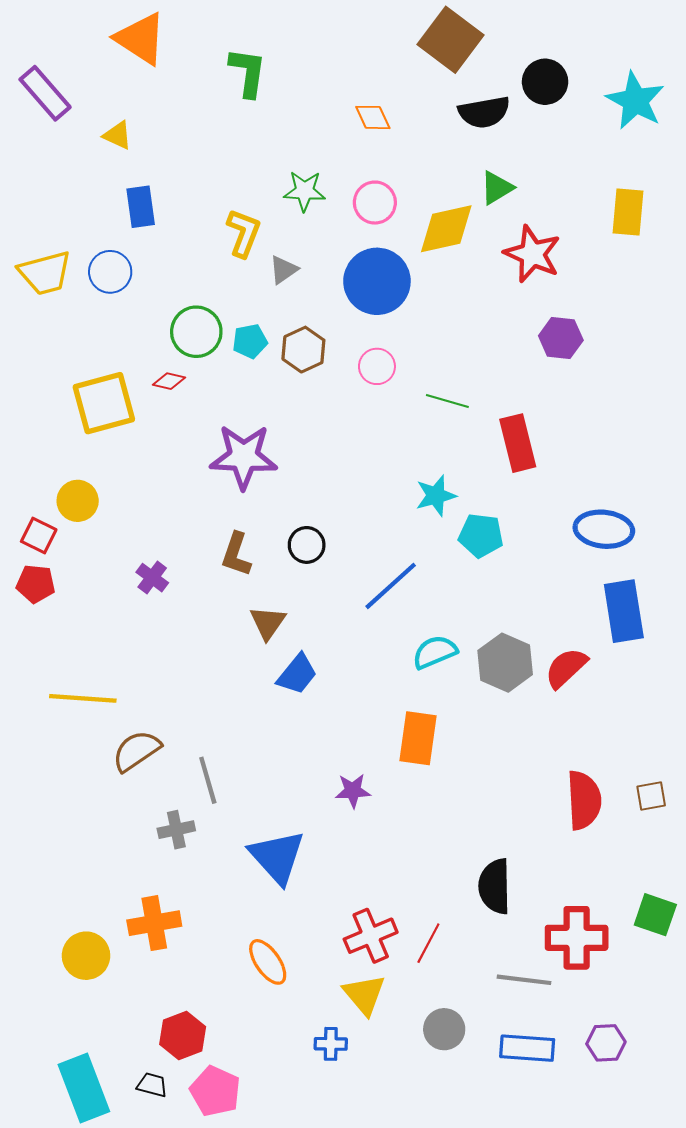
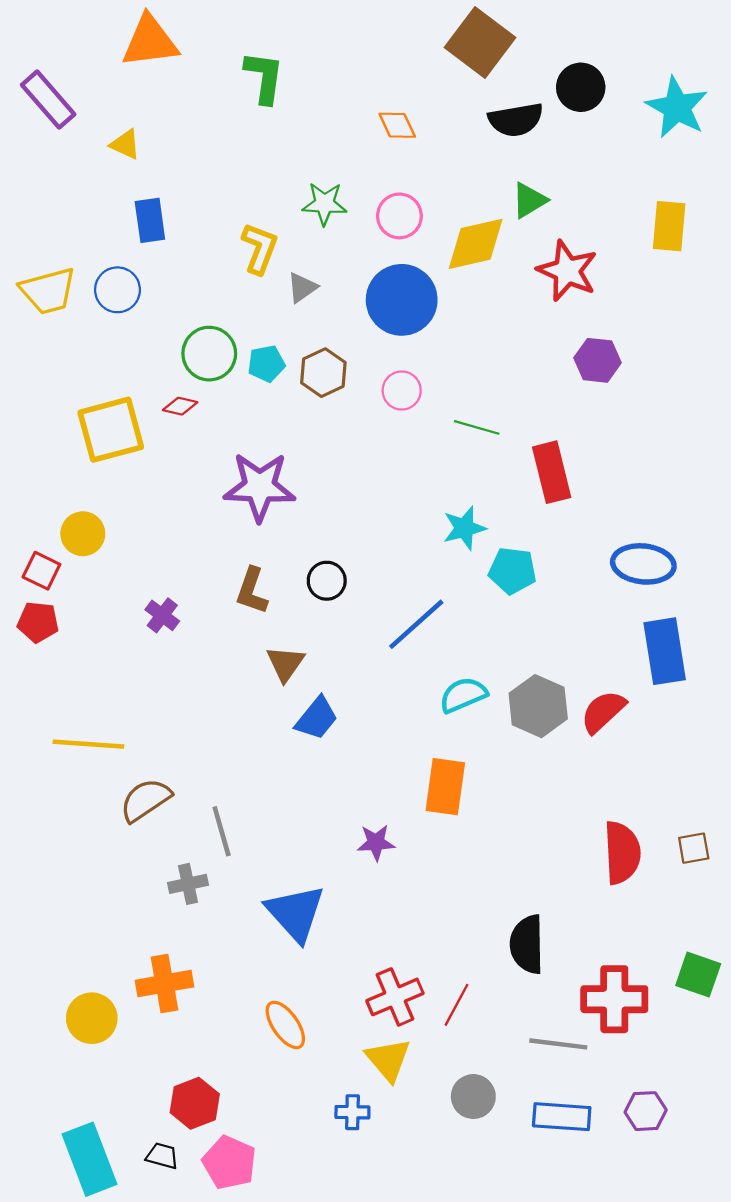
orange triangle: (141, 39) -> (150, 41), turned -40

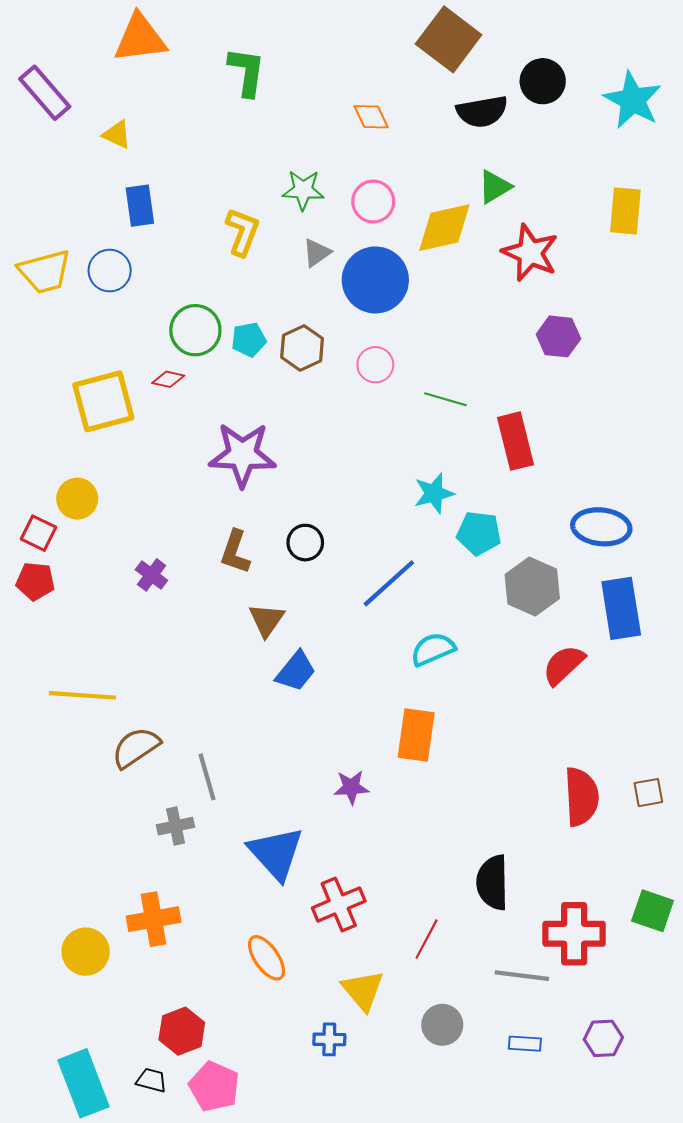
gray triangle: (302, 288) -> (317, 253), moved
gray hexagon: (538, 706) -> (532, 586), moved
red cross: (395, 997) -> (339, 904), moved
blue rectangle: (562, 1117) -> (525, 1044), size x0.6

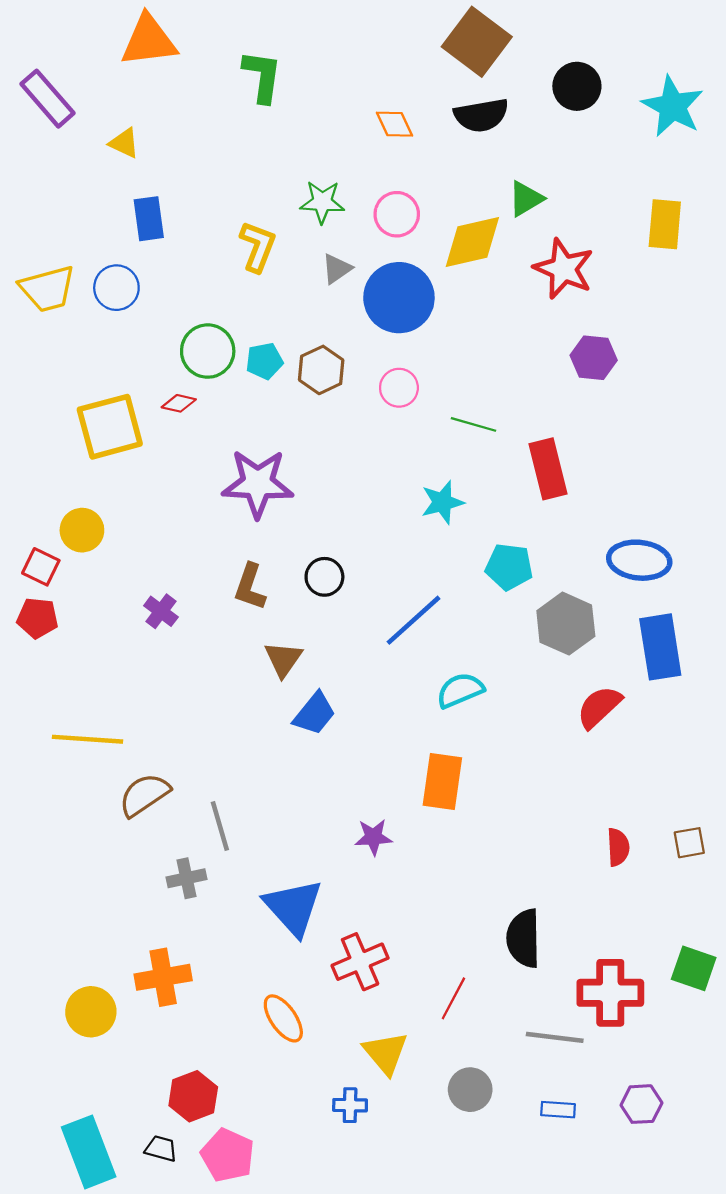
black semicircle: (482, 112) -> (481, 115), moved
cyan star: (434, 493) -> (442, 502), moved
red semicircle: (581, 797) -> (618, 847), size x0.6

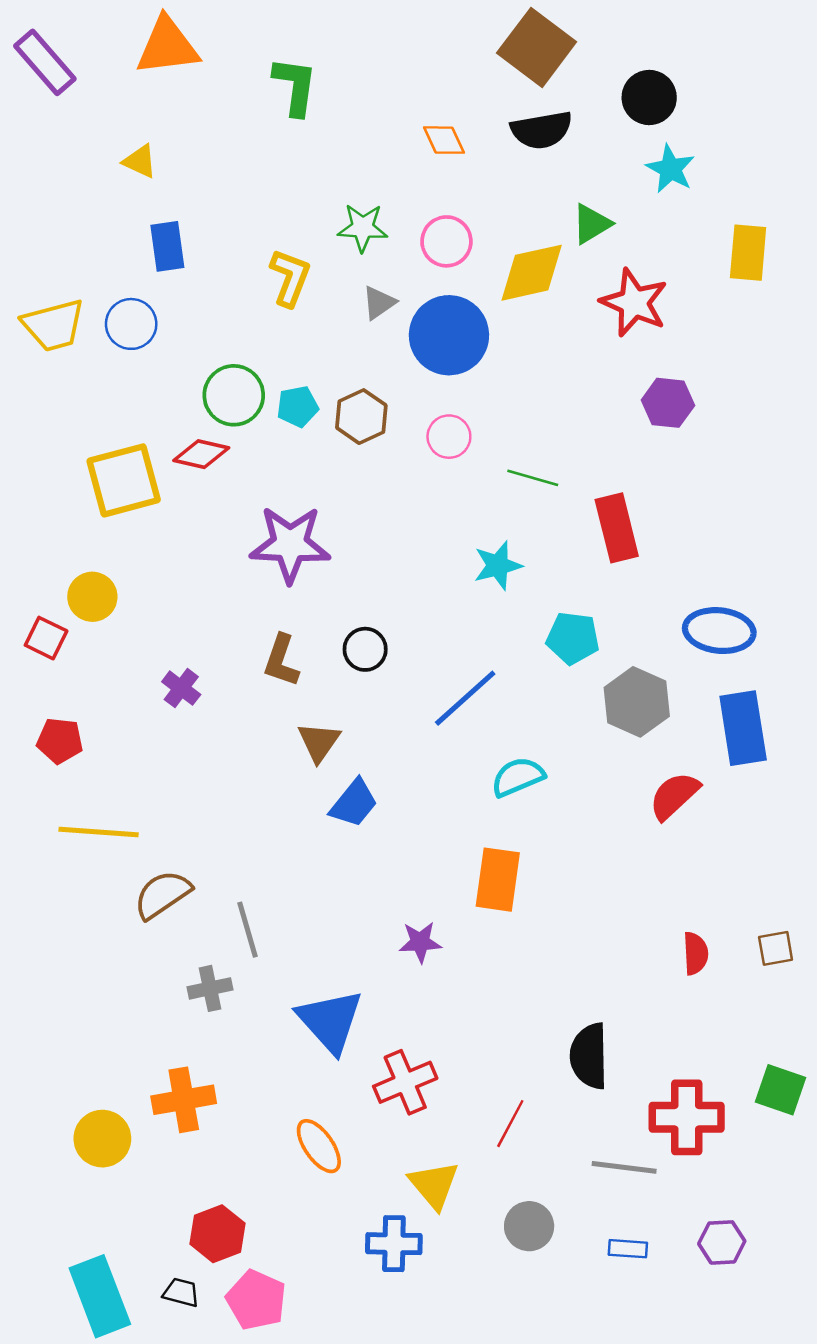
purple rectangle: (47, 99) -> (45, 62), moved
cyan star: (673, 106) -> (670, 169), moved, size x0.7
red diamond: (179, 403) -> (201, 454), size x1.4
red pentagon: (37, 618) -> (60, 741), moved
blue cross: (350, 1105) -> (394, 1244), size x1.4

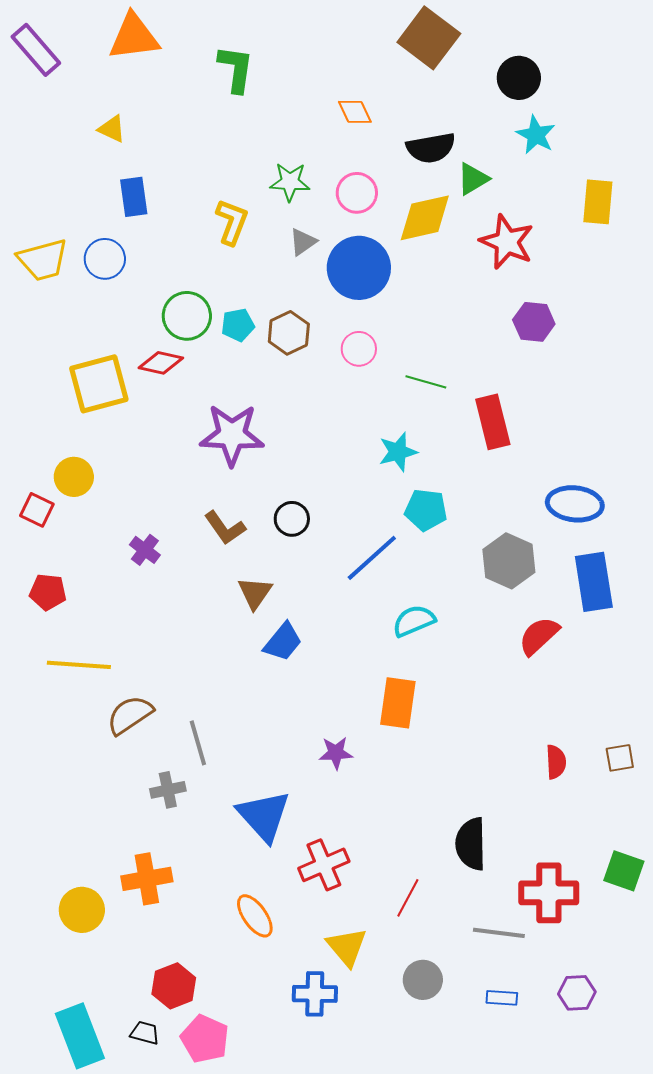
black semicircle: (542, 130) -> (431, 148), moved
cyan pentagon: (573, 638) -> (426, 510), moved
brown L-shape: (281, 661) -> (225, 528), turned -54

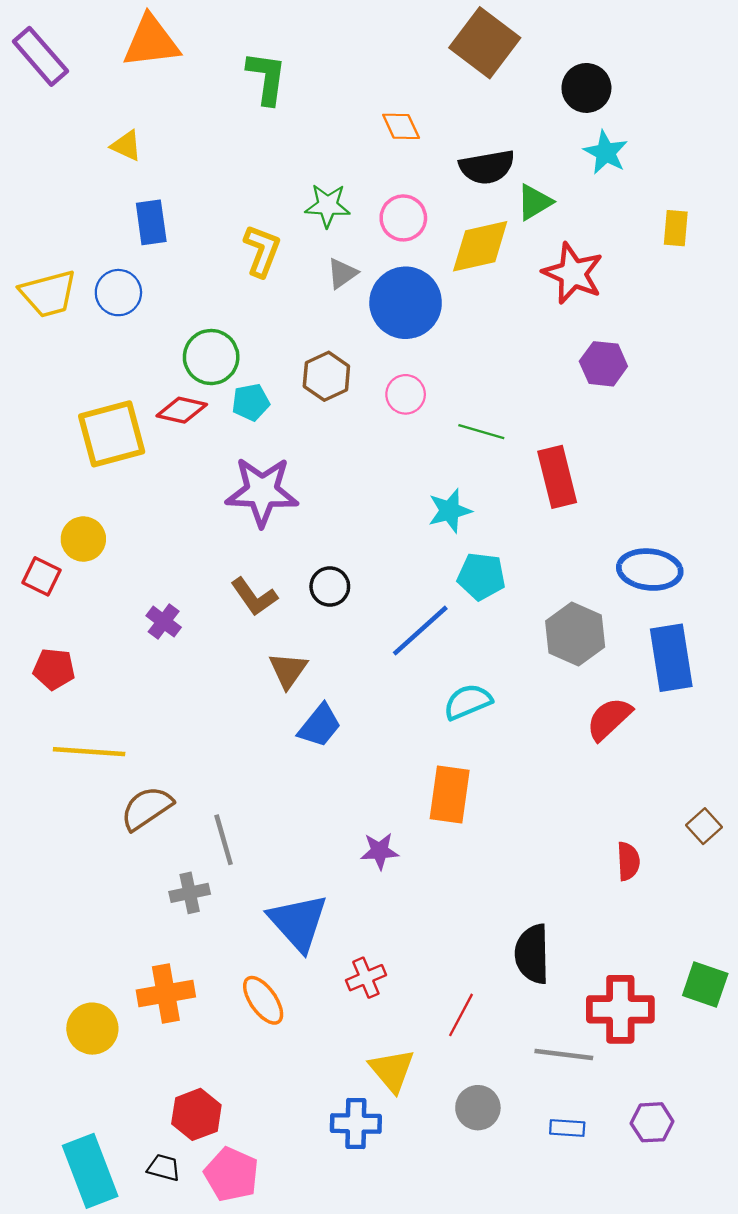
yellow rectangle: (598, 202) -> (676, 228), size x0.7
cyan pentagon: (238, 325) -> (251, 402), moved
brown square: (620, 758) -> (704, 826), moved, turned -32
red cross: (324, 865) -> (366, 978), size x0.7
orange ellipse: (255, 916) -> (263, 1000), moved

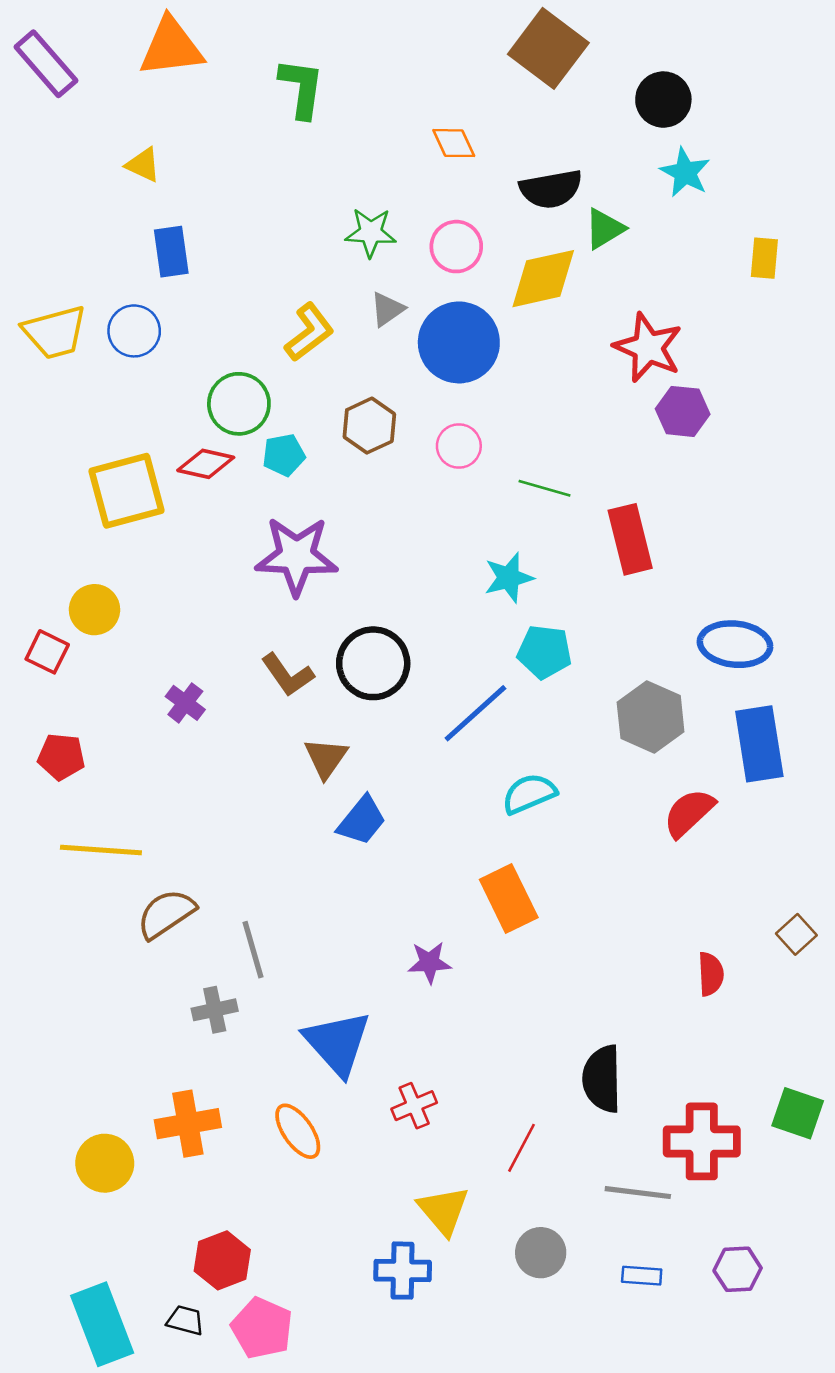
yellow L-shape: (262, 251) -> (309, 332), moved, turned 32
red star: (573, 273) -> (648, 348), moved
black circle: (330, 587) -> (373, 663), size x1.6
orange rectangle: (450, 795) -> (509, 899), turned -34

